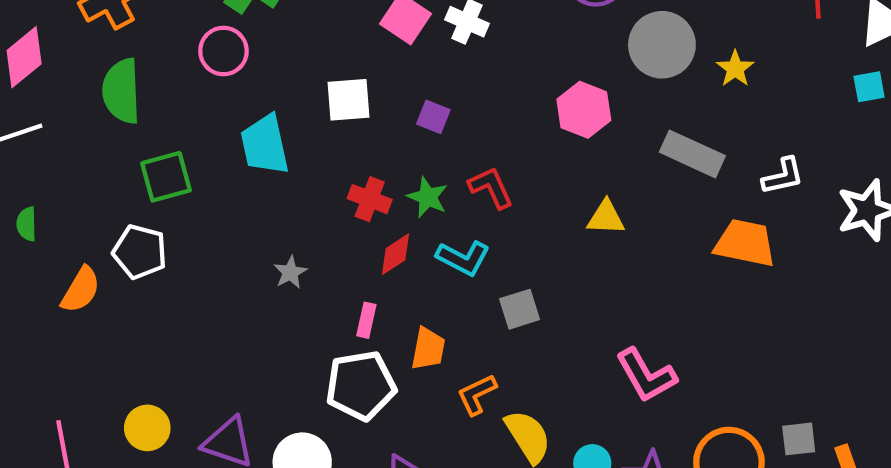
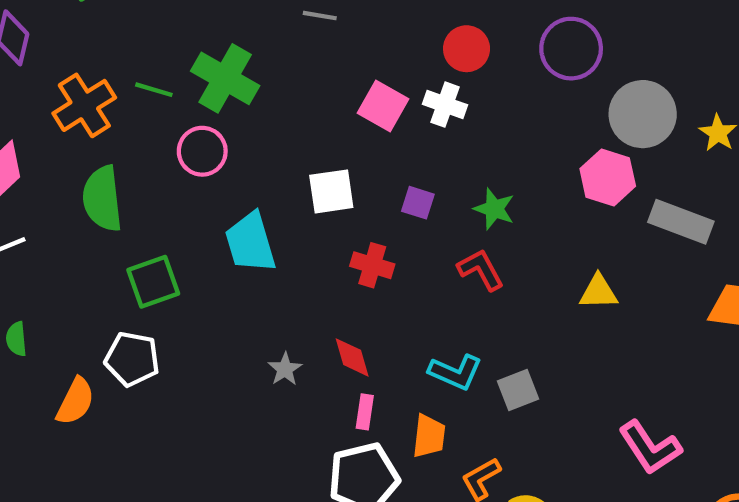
pink hexagon: (584, 110) -> (608, 177), moved
green star: (428, 197) -> (494, 209), moved
red cross: (370, 199) -> (372, 265), moved
red diamond: (396, 254) -> (352, 357), moved, turned -69
cyan L-shape: (463, 258) -> (455, 372), moved

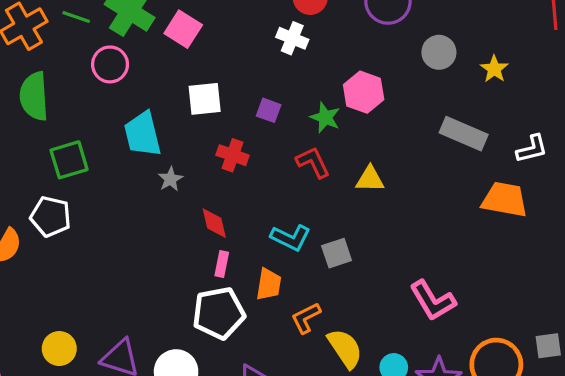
pink square: (383, 106) -> (183, 29), moved
gray circle: (643, 114) -> (439, 52), size x0.7
pink hexagon: (608, 177) -> (364, 92), moved
yellow triangle: (598, 292) -> (370, 179), moved
gray star: (285, 369) -> (170, 179), moved

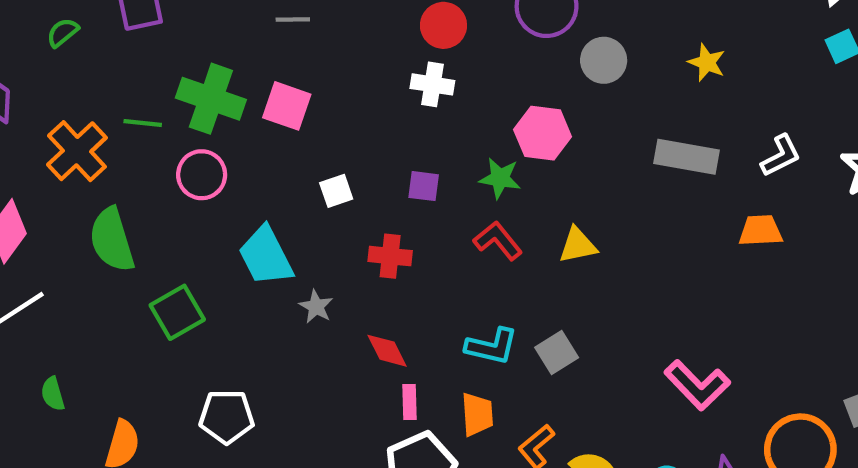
gray circle: (439, 52) -> (604, 60), moved
white square: (205, 99) -> (336, 191), size x0.7
orange trapezoid: (505, 200) -> (761, 231), size x0.7
white pentagon: (51, 216) -> (227, 417), moved

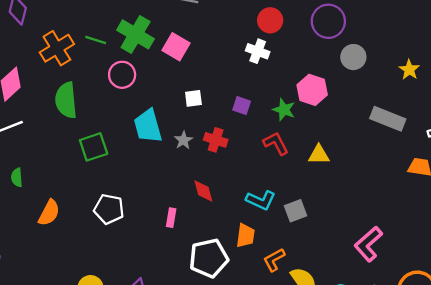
gray star: (316, 307) -> (183, 140), moved
pink L-shape: (697, 385) -> (368, 244), turned 81
pink rectangle: (409, 402) -> (171, 218), moved

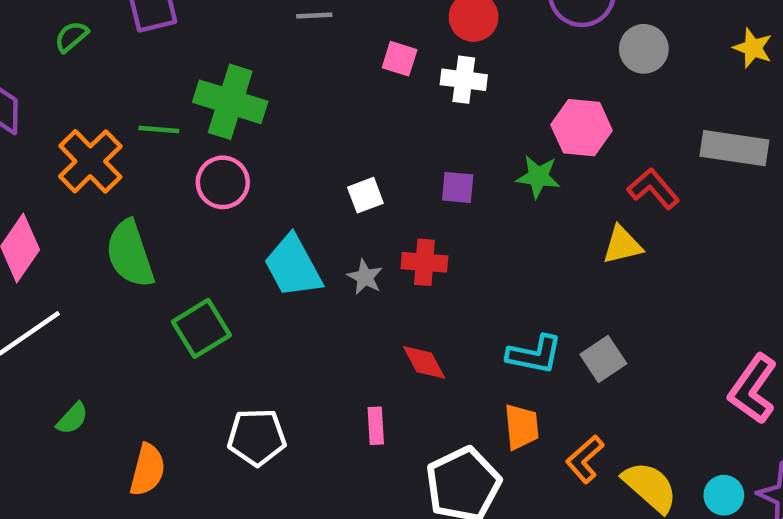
pink square: (176, 47) -> (400, 59), moved, size x0.7
red L-shape: (276, 143) -> (653, 189), moved
green semicircle: (17, 177) -> (72, 418), turned -120

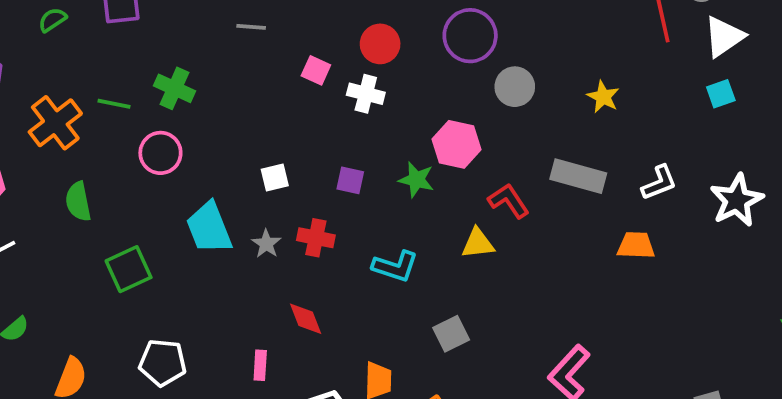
green cross: (230, 102) -> (175, 88), size x0.7
green semicircle: (130, 254) -> (78, 202), size x0.7
cyan L-shape: (535, 354) -> (395, 266), moved

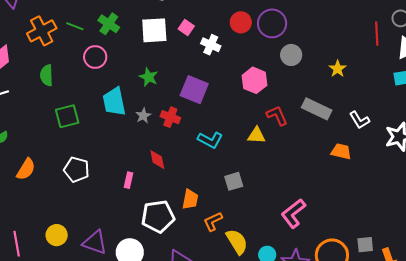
red circle: (380, 44) -> (241, 22), moved
white square: (275, 177) -> (154, 30), moved, size x1.8
purple square: (350, 180) -> (194, 90), size x1.8
green star: (416, 180) -> (149, 77), moved
white L-shape: (659, 183) -> (359, 120), turned 70

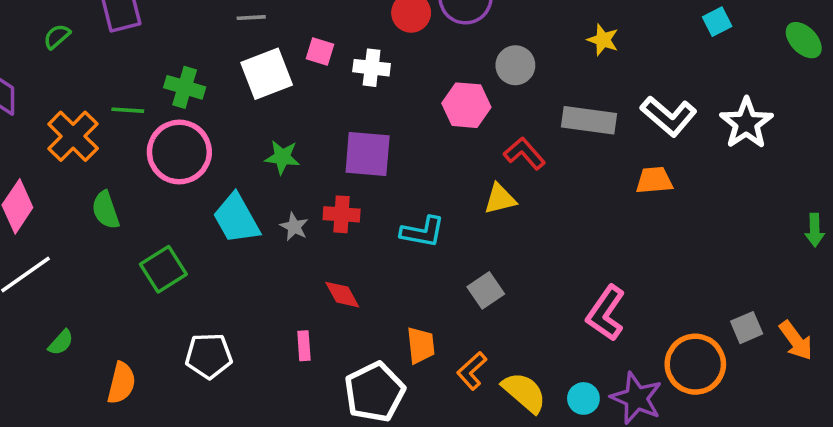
gray circle: (291, 55) -> (515, 65), moved
pink circle: (95, 57) -> (179, 152), size x1.5
white L-shape: (359, 120) -> (669, 116), size x1.4

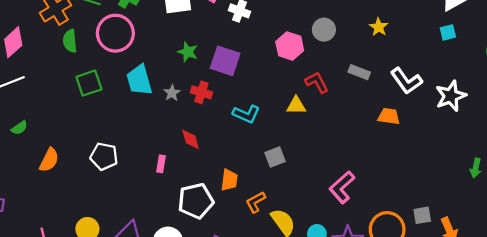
gray rectangle: (589, 120) -> (359, 72), size x0.7
green star: (282, 157) -> (188, 52), moved
green semicircle: (106, 210) -> (70, 41), moved
green square: (163, 269) -> (89, 83), moved

